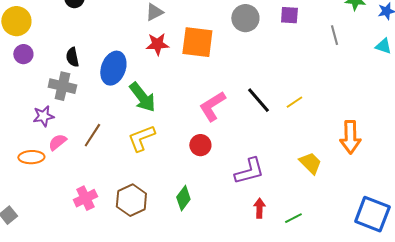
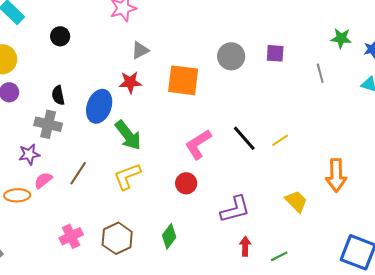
red star: (157, 44) -> (130, 82), moved

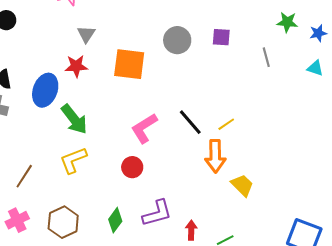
gray triangle: (140, 50) -> (86, 34), turned -30
brown line: (78, 173) -> (24, 176), moved
orange arrow: (336, 175) -> (215, 156), moved
purple L-shape: (235, 209) -> (157, 213), moved

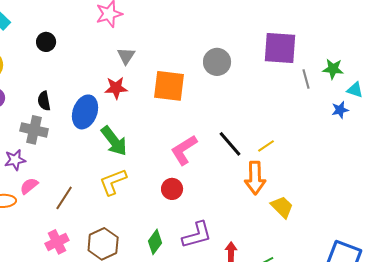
green star: (287, 22) -> (333, 69), moved
blue star: (318, 33) -> (340, 110), moved
purple square: (221, 37) -> (280, 48), moved, size x1.8

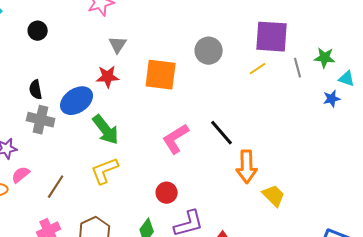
blue ellipse: (85, 112) -> (77, 101), turned 36
gray cross: (34, 130) -> (41, 120), moved
yellow line: (266, 146) -> (258, 69), moved
red circle: (172, 189) -> (167, 193), moved

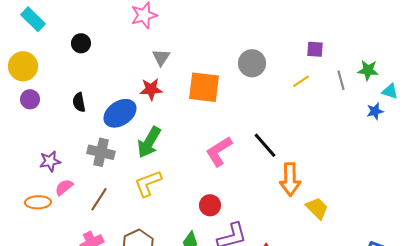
purple square: (272, 37) -> (315, 49), size x0.5
gray cross: (41, 120) -> (101, 152), moved
green arrow: (106, 130) -> (149, 142), turned 68

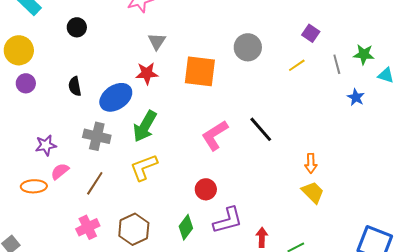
purple square: (315, 49) -> (311, 33), turned 30
blue star: (375, 111) -> (356, 97), moved, turned -30
orange arrow: (290, 179) -> (311, 163), moved, size x0.6

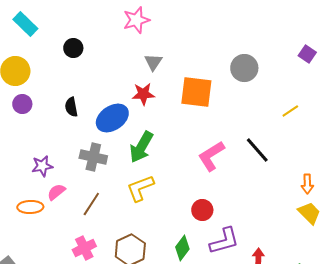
yellow line: (297, 65) -> (290, 111), moved

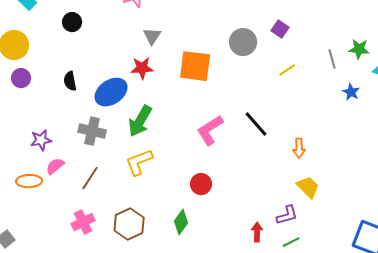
purple square: (307, 54) -> (280, 29), moved
yellow line: (290, 111) -> (287, 70), moved
orange arrow: (307, 184) -> (299, 148), moved
purple L-shape: (224, 241) -> (287, 215), moved, size x0.7

